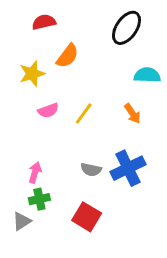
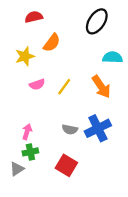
orange arrow: (132, 113) -> (101, 87), size x1.5

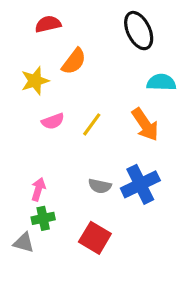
black ellipse: (97, 21) -> (139, 31), turned -60
gray triangle: (17, 169) -> (24, 243), turned 49

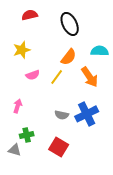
black ellipse: (139, 31) -> (70, 24), moved
orange semicircle: (74, 61) -> (69, 57), moved
pink arrow: (38, 189) -> (18, 106), moved

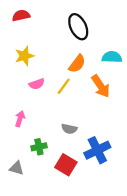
red semicircle: (30, 15) -> (21, 16), moved
blue cross: (87, 114) -> (97, 150), moved
green cross: (27, 135) -> (39, 147), moved

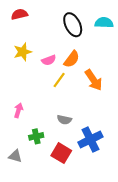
cyan semicircle: (112, 57) -> (104, 23), moved
pink semicircle: (37, 84) -> (49, 60), moved

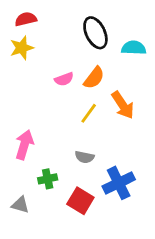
cyan semicircle: (104, 23) -> (134, 48), moved
yellow star: (23, 52) -> (22, 48), moved
yellow line: (59, 80) -> (89, 113), moved
pink arrow: (18, 110) -> (24, 145), size x1.5

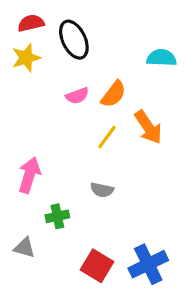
black ellipse: (95, 33) -> (74, 40), moved
blue cross: (119, 183) -> (148, 264), moved
red square: (80, 201) -> (97, 266), moved

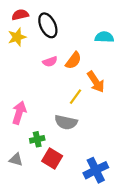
yellow line: (107, 137) -> (76, 97), moved
gray semicircle: (102, 190) -> (66, 122), size x1.5
red square: (97, 266) -> (52, 158), moved

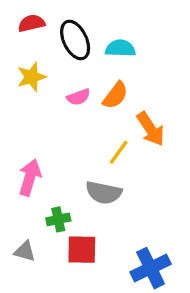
yellow star: (17, 37) -> (31, 77), moved
cyan semicircle: (104, 37) -> (120, 48), moved
red square: (52, 158) -> (82, 250), turned -30

